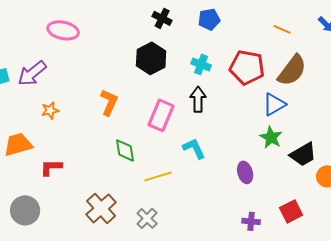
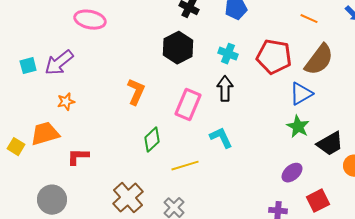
orange star: (50, 110) -> (66, 102), moved
green diamond: (125, 150) -> (152, 140), turned 55
purple ellipse: (245, 172) -> (292, 173), moved, turned 65

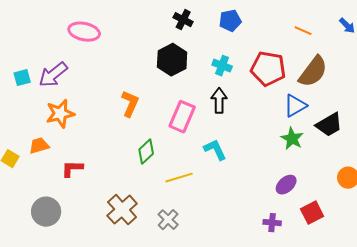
orange star: (66, 102) -> (60, 114), size x1.6
orange trapezoid: (45, 134) -> (39, 146), size x0.7
black trapezoid: (330, 144) -> (329, 125), moved

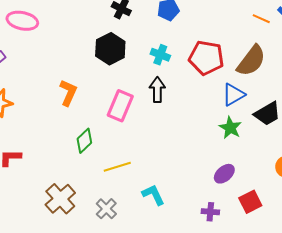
orange line: (303, 31) -> (261, 19), moved
cyan L-shape: (215, 150) -> (153, 195), moved

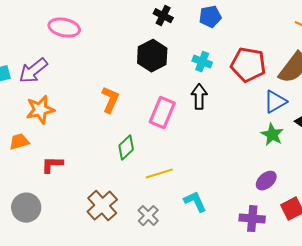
purple cross: (210, 212) -> (252, 219), size x1.4

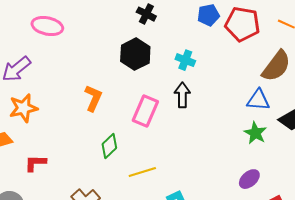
blue pentagon: (210, 17) -> (208, 15), moved
red pentagon: (248, 65) -> (242, 24), moved
blue triangle: (275, 102) -> (258, 100), turned 35

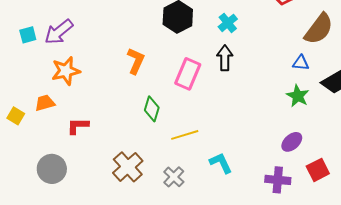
cyan cross: (185, 60) -> (228, 23), turned 30
blue triangle: (258, 100) -> (301, 63), size x0.7
green diamond: (109, 146) -> (152, 109), turned -30

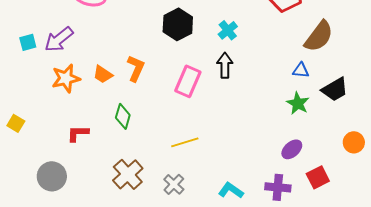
orange trapezoid: (45, 103) -> (103, 74), moved, turned -130
green diamond: (152, 109) -> (123, 116), moved
cyan L-shape: (221, 163) -> (231, 190), moved, turned -30

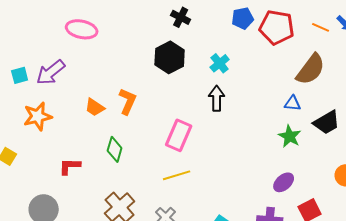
orange star: (66, 78) -> (38, 116), moved
pink rectangle: (188, 81) -> (179, 135), moved

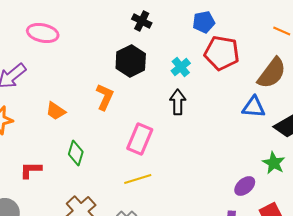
red pentagon: (277, 27) -> (222, 53), moved
orange L-shape: (128, 101) -> (105, 97), moved
blue triangle: (293, 103) -> (254, 107), size x1.4
green star: (290, 136) -> (274, 163), moved

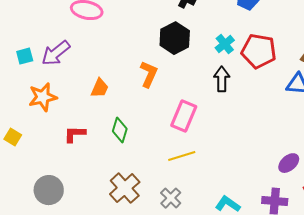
red pentagon: (222, 53) -> (259, 51), moved
orange trapezoid: (56, 111) -> (100, 88), turned -100
red L-shape: (31, 170) -> (75, 134), moved

